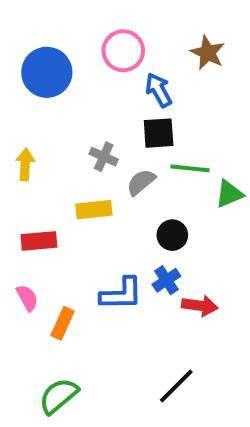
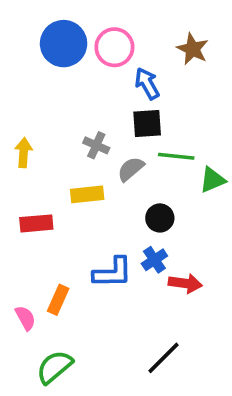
blue circle: (47, 72) -> (64, 44), moved
pink semicircle: (27, 298) -> (25, 318), moved

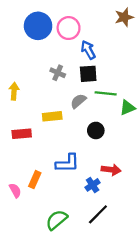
brown star: (193, 49) -> (124, 17), moved, turned 30
gray cross: (96, 145) -> (58, 73), moved
blue cross: (154, 260) -> (93, 185), moved
green semicircle: (54, 367) -> (57, 220), moved

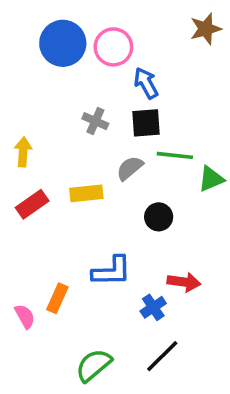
red rectangle: (22, 134) -> (32, 204), moved, turned -30

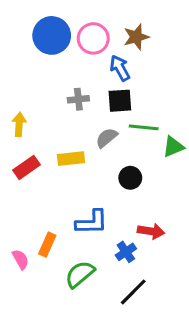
brown star: (206, 29) -> (136, 37), moved
gray cross: (95, 121) -> (78, 99), turned -30
green semicircle: (94, 365) -> (80, 274), moved

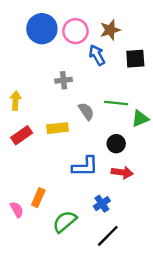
black square: (120, 101) -> (135, 59), moved
gray semicircle: (107, 138) -> (86, 111), turned 96
black circle: (130, 178) -> (116, 144), moved
blue L-shape: (92, 222) -> (85, 166), moved
red arrow: (151, 231) -> (122, 172), moved

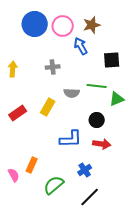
black square: (135, 59) -> (112, 60), moved
yellow arrow: (16, 101) -> (13, 69), moved
gray semicircle: (86, 111) -> (72, 93), turned 126
yellow rectangle: (57, 128) -> (48, 107), turned -54

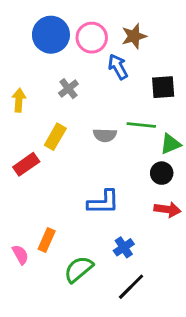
gray cross: (53, 67) -> (68, 89), moved, turned -32
yellow rectangle: (48, 107) -> (55, 137), moved
black circle: (97, 120) -> (162, 173), moved
red arrow: (102, 144) -> (167, 209), moved

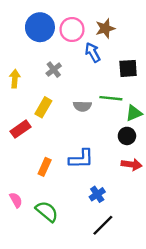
orange rectangle: (47, 240) -> (45, 167), moved
green semicircle: (79, 269) -> (47, 211), moved, turned 80

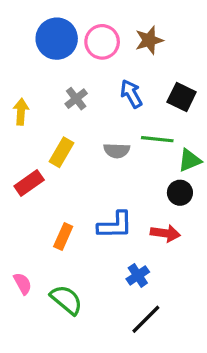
blue arrow: (93, 52) -> (131, 94), moved
black square: (128, 68) -> (182, 97), turned 30
red arrow: (132, 165) -> (165, 233), moved

